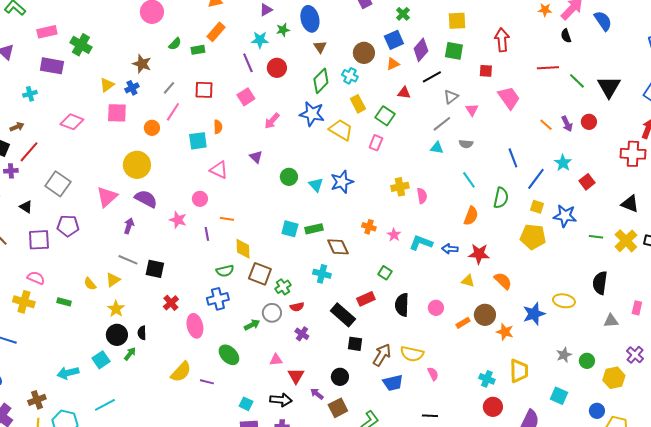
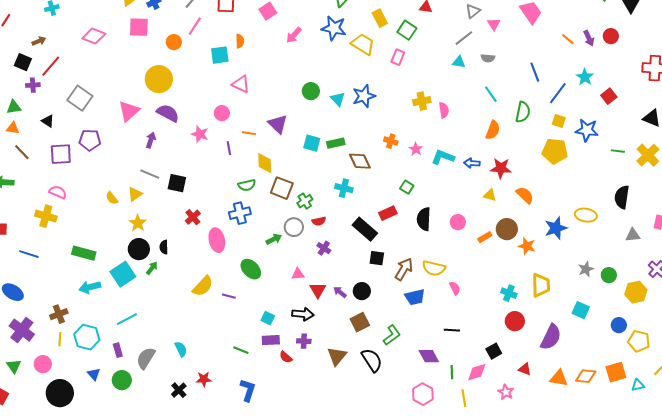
purple triangle: (256, 157) -> (278, 124), moved, size x1.5
green rectangle: (64, 302) -> (84, 253), moved, size x1.6
cyan square: (101, 360) -> (123, 274), size x1.4
purple arrow: (317, 394) -> (340, 292), moved

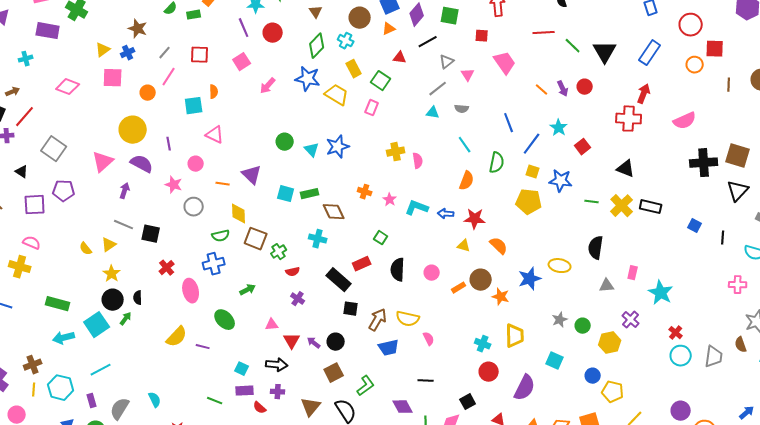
purple line: (229, 148) -> (169, 144), moved
gray circle: (294, 227) -> (194, 207), moved

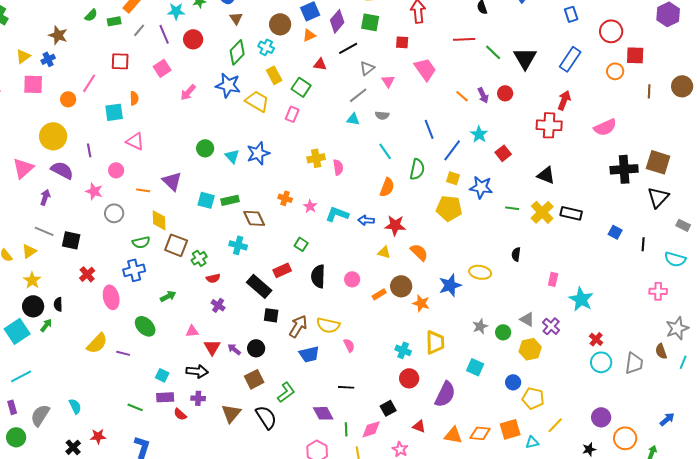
gray line: (165, 53) -> (139, 30), moved
black semicircle: (596, 248) -> (516, 254), size x0.6
gray triangle: (607, 286) -> (527, 319), moved, turned 35

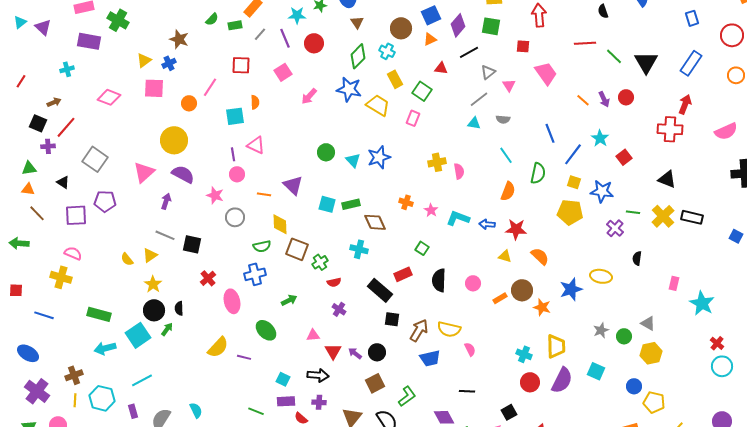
purple line: (89, 150) -> (233, 154), moved
purple cross: (551, 326) -> (615, 228), moved
purple semicircle: (445, 394) -> (562, 380), moved

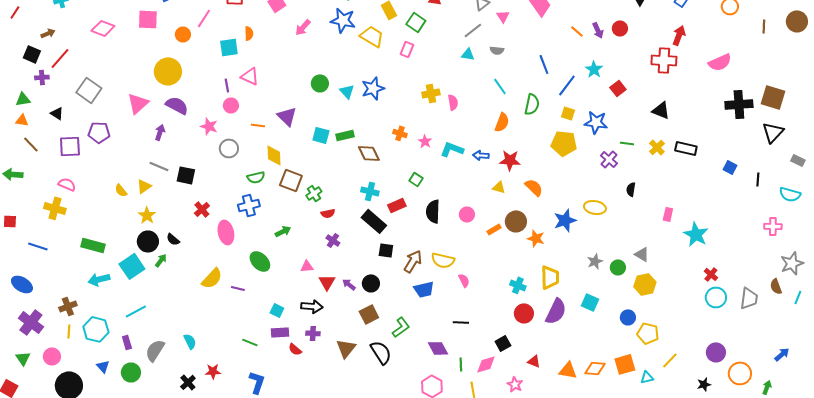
yellow cross: (663, 216) -> (657, 147), size x0.7
cyan cross: (359, 249) -> (370, 191), moved
black semicircle: (179, 308) -> (173, 239), turned -48

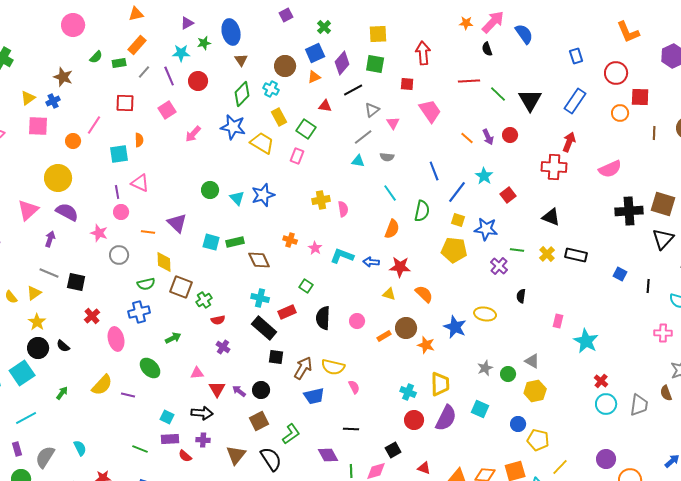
blue star: (565, 220) -> (455, 327), turned -30
green arrow: (161, 260) -> (62, 393), moved

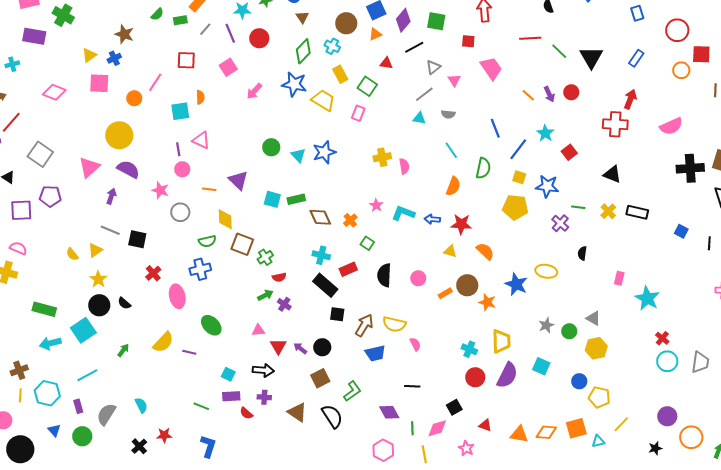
blue rectangle: (575, 101) -> (636, 58), size x0.7
orange cross: (290, 240) -> (350, 220), moved, turned 32
green arrow: (173, 338) -> (265, 295), moved
brown triangle: (236, 455) -> (297, 412), turned -35

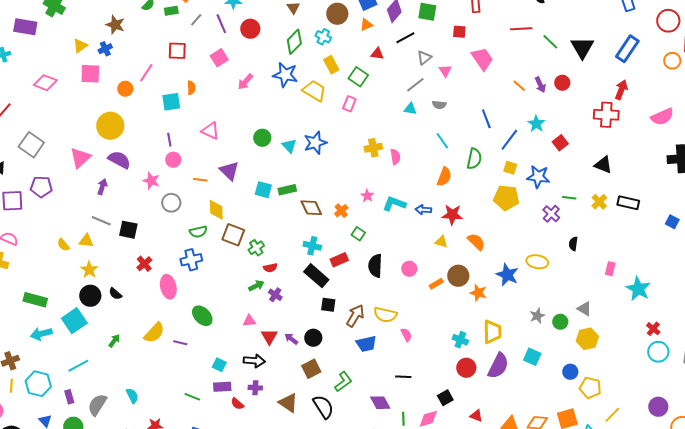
blue rectangle: (636, 58) -> (627, 49), size x1.5
pink triangle: (201, 140) -> (210, 131), moved
yellow triangle: (95, 250) -> (86, 241), turned 42

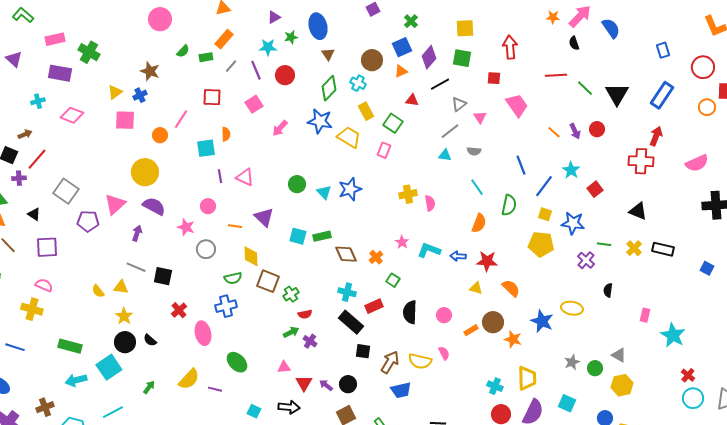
pink diamond: (45, 83) -> (72, 115), moved
purple line: (169, 140) -> (220, 176), moved
purple pentagon: (41, 187) -> (88, 221), moved
pink semicircle: (406, 335) -> (444, 353), moved

